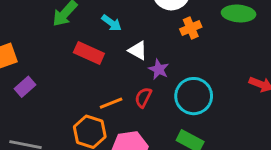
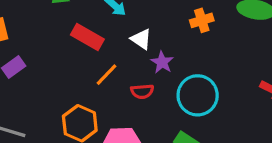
red semicircle: (143, 97) -> (142, 91), turned -126
orange line: (111, 103) -> (106, 75), moved, turned -30

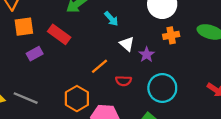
red rectangle: (87, 37) -> (59, 34), moved
purple star: (162, 62) -> (147, 55), moved

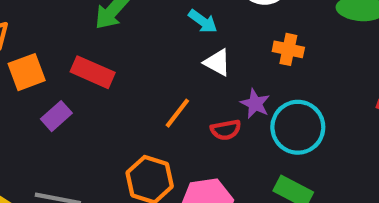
cyan arrow: (111, 19) -> (203, 21), moved
orange cross: (171, 35) -> (288, 49), moved, turned 35
purple star: (147, 55) -> (255, 104), moved

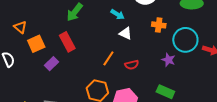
red rectangle: (93, 72) -> (67, 42), turned 42
purple star: (255, 104) -> (168, 60), moved
cyan circle: (298, 127) -> (185, 40), moved

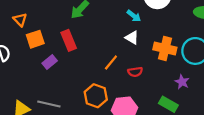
cyan arrow: (118, 14) -> (134, 16), moved
orange cross: (159, 25) -> (165, 48), moved, size x1.5
purple star: (168, 60) -> (182, 82), moved

